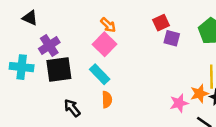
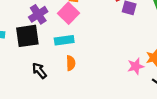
purple cross: (49, 45) -> (38, 14), moved
cyan rectangle: (100, 74) -> (64, 40), turned -54

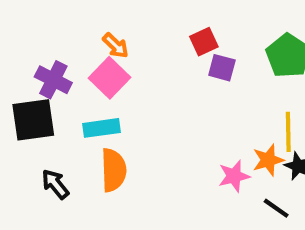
purple cross: (38, 14) -> (53, 80), turned -30
orange semicircle: (71, 63) -> (114, 170), size x1.5

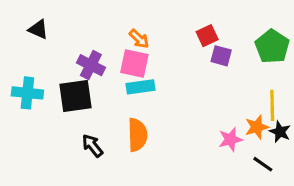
pink square: (110, 78) -> (134, 64), turned -32
cyan rectangle: (101, 128) -> (141, 87), moved

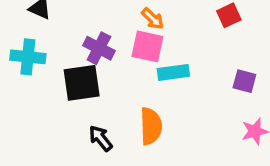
purple square: (221, 56) -> (244, 81), moved
cyan rectangle: (141, 87) -> (173, 72), moved
cyan cross: (27, 93) -> (28, 57), moved

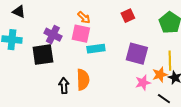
purple square: (244, 81) -> (137, 54), size x1.6
black arrow: (101, 138) -> (64, 86), moved, turned 35

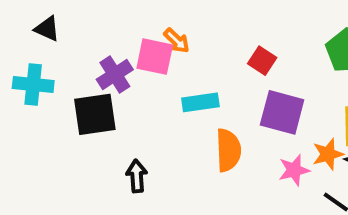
red square: (128, 16) -> (262, 61), moved, turned -32
pink square: (81, 34) -> (155, 57), moved
purple cross: (53, 35) -> (115, 75), turned 30
orange semicircle: (83, 80) -> (228, 150), moved

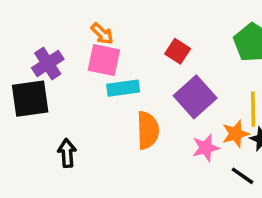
pink square: (155, 57) -> (104, 60), moved
purple square: (282, 112) -> (195, 97), turned 33

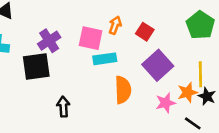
orange arrow: (102, 34) -> (115, 25), moved, turned -114

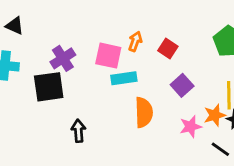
purple square: (158, 65) -> (182, 85), size x0.7

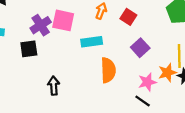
pink square: (108, 56) -> (63, 20), moved
black square: (49, 87) -> (29, 49), size x0.7
black line: (220, 149) -> (143, 101), moved

